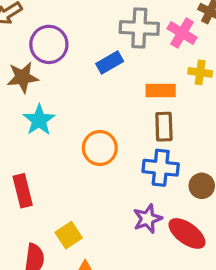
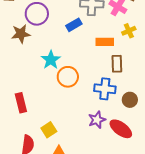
yellow cross: (200, 72) -> (129, 31), turned -32
cyan star: (39, 120) -> (51, 60), moved
brown rectangle: (164, 127) -> (117, 64), moved

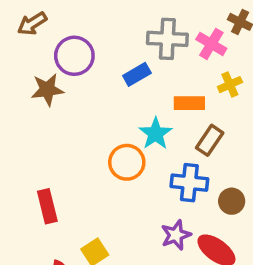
cyan star: (51, 60) -> (156, 134), moved
brown rectangle: (117, 64) -> (210, 140), turned 36

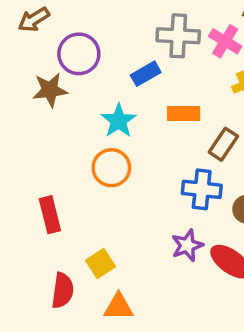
orange rectangle: (189, 103) -> (184, 113), moved
cyan star: (156, 134) -> (119, 121), moved
orange circle: (127, 162) -> (111, 168), moved

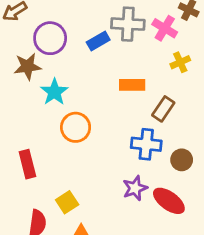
blue rectangle: (146, 74) -> (98, 41), moved
cyan star: (119, 121) -> (54, 92), moved

